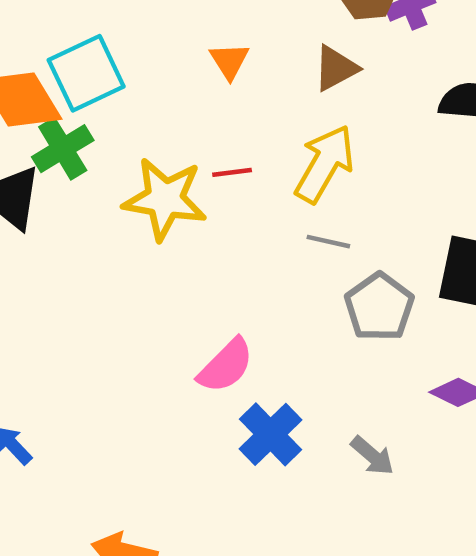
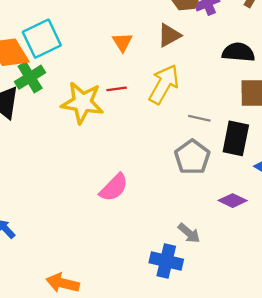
orange triangle: (229, 61) -> (122, 42), moved
gray line: (328, 242) -> (199, 118), moved
blue cross: (270, 434) -> (166, 261), moved, turned -32

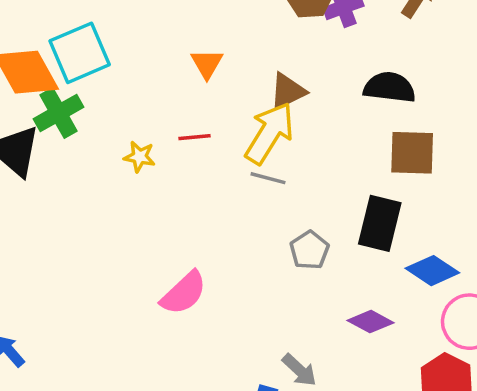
brown triangle: (169, 35) -> (288, 91), moved
yellow star: (82, 103) -> (139, 157), size x0.5
gray line: (199, 118) -> (268, 178), moved
gray pentagon: (192, 157) -> (309, 250), size x0.7

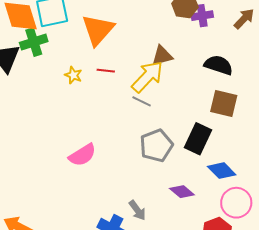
orange triangle: (207, 64) -> (98, 30), moved, size x1.8
gray pentagon: (309, 250) -> (156, 146), size x1.5

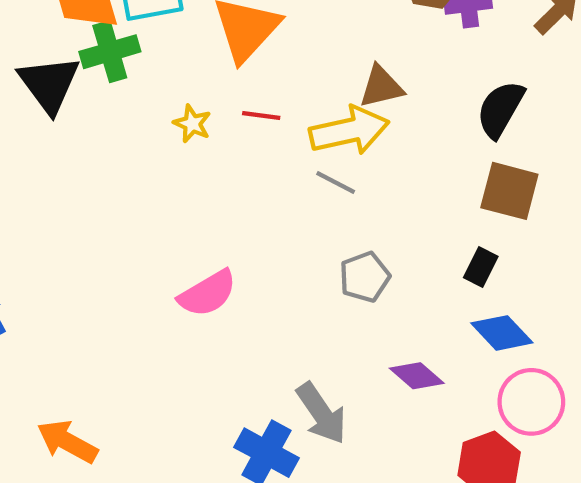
black semicircle: (219, 65) -> (500, 109), turned -80
yellow arrow: (147, 77) -> (349, 131), turned 33
black rectangle: (198, 139) -> (481, 267), moved, size x0.6
gray pentagon: (156, 146) -> (365, 277), size x0.7
gray arrow: (137, 210) -> (321, 413), size x1.4

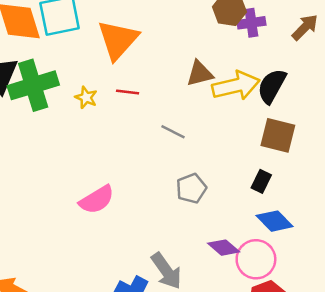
green cross: (110, 52) -> (33, 85), moved, size x1.4
yellow arrow: (349, 131) -> (236, 86), moved
pink circle: (531, 402) -> (256, 259), moved

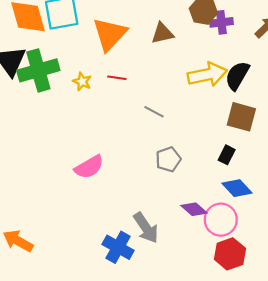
brown triangle: (200, 74) -> (162, 33), moved

